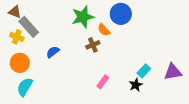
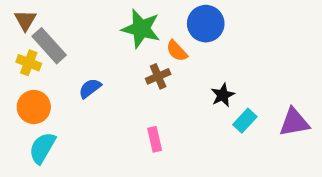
brown triangle: (15, 12) -> (25, 20), turned 40
green star: (83, 17) -> (141, 29), turned 30
pink rectangle: (103, 82) -> (155, 139), moved, turned -48
black star: (136, 85) -> (223, 95), moved

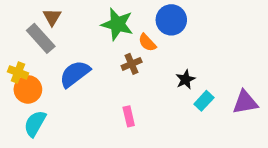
brown triangle: (25, 20) -> (52, 17), moved
yellow cross: (29, 63) -> (18, 72), moved
blue semicircle: (90, 88) -> (75, 74), size x1.6

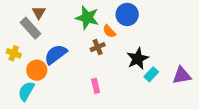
black star: (185, 80) -> (138, 59), size x1.5
orange circle: (28, 89) -> (37, 70), moved

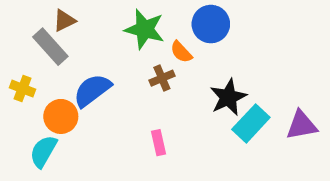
brown triangle: (39, 12) -> (64, 21), turned 32
cyan rectangle: (151, 74) -> (251, 123), size x1.5

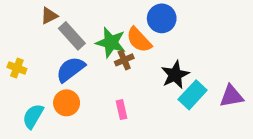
green star: (145, 29) -> (111, 43), moved
gray rectangle: (50, 47) -> (72, 36), moved
orange semicircle: (181, 52) -> (139, 40), size x1.5
orange circle: (61, 116) -> (67, 103), moved

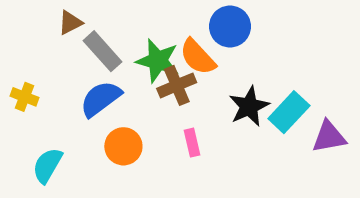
brown cross: (124, 60) -> (177, 85), size x1.4
cyan rectangle: (193, 95) -> (289, 112), moved
orange circle: (67, 103) -> (123, 146), moved
pink rectangle: (121, 110) -> (192, 143), moved

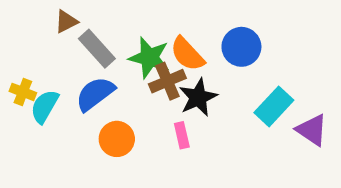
blue circle: (230, 26) -> (241, 47), moved
black star: (249, 106) -> (198, 97), moved
purple triangle: (329, 137) -> (312, 130), turned 44
cyan semicircle: (47, 165) -> (45, 106), moved

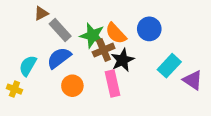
yellow cross: (23, 92) -> (14, 89), moved
pink rectangle: (182, 135) -> (112, 83), size x1.6

